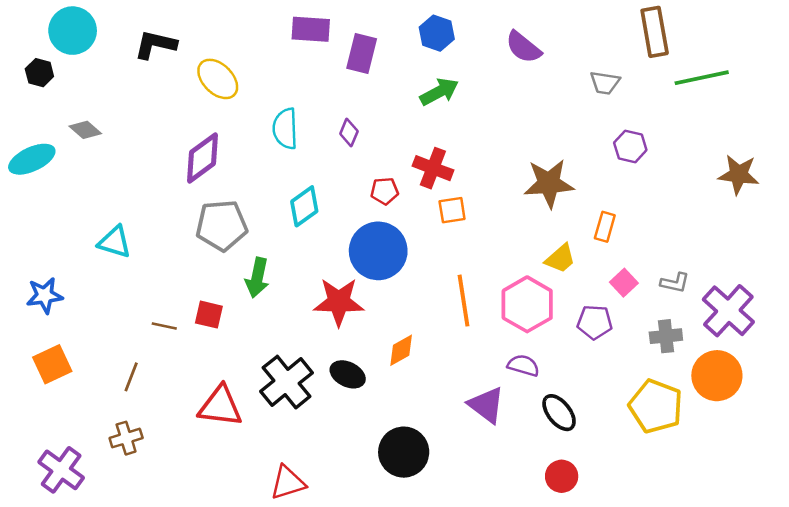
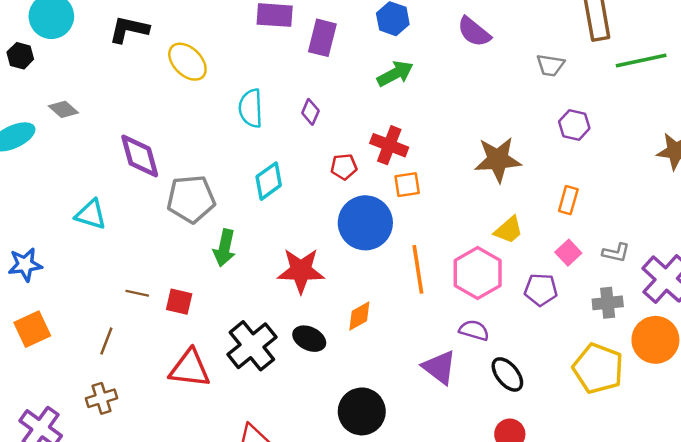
purple diamond: (202, 158) -> (140, 156), moved, turned -69
orange rectangle: (605, 227) -> (568, 200), moved
blue circle: (378, 251) -> (365, 223), moved
red square: (209, 315) -> (179, 302), moved

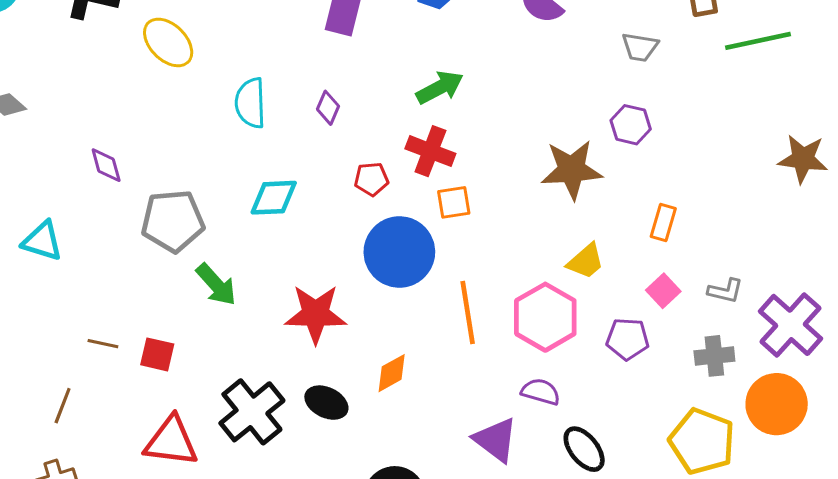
green arrow: (395, 74) -> (440, 87), moved
purple hexagon: (574, 125) -> (631, 125), moved
purple diamond: (140, 156) -> (106, 165), size x0.6
cyan diamond: (269, 181) -> (274, 198), turned 33
green arrow: (224, 248) -> (216, 285), turned -54

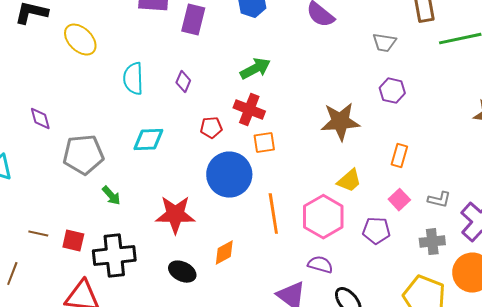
purple hexagon: (631, 125) -> (392, 91), moved
green arrow: (216, 285) -> (111, 196), size x0.7
black cross: (252, 412) -> (114, 256), moved, turned 33

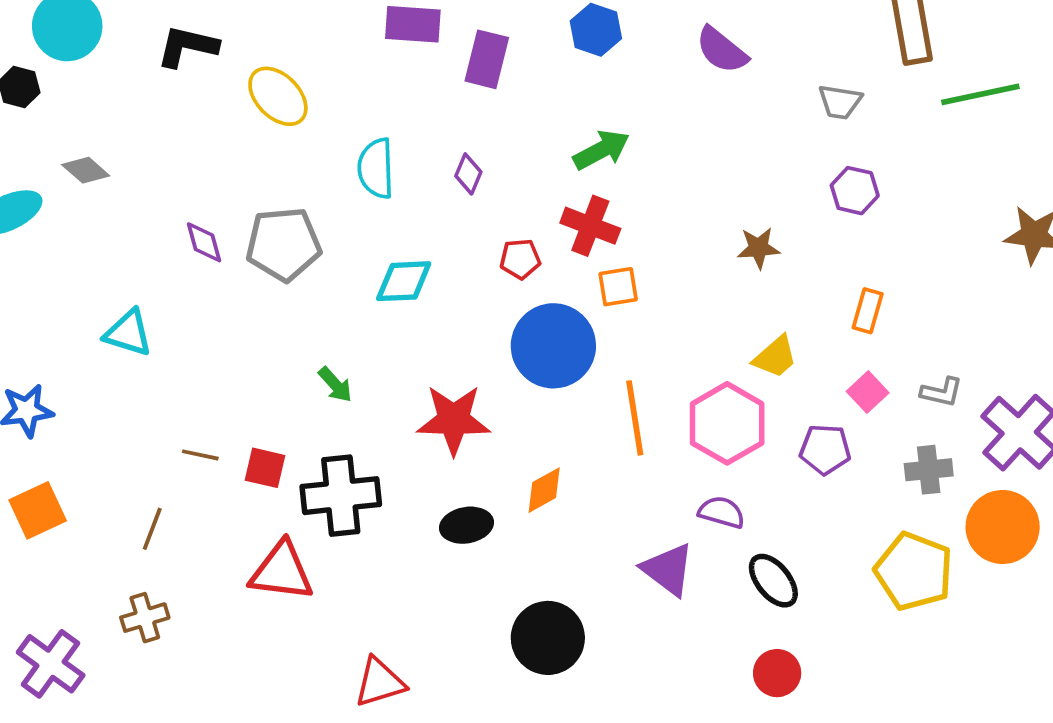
brown star: (340, 122) -> (759, 248), size x0.6
gray pentagon: (83, 155) -> (283, 244), moved
black ellipse: (182, 272) -> (466, 525), turned -36

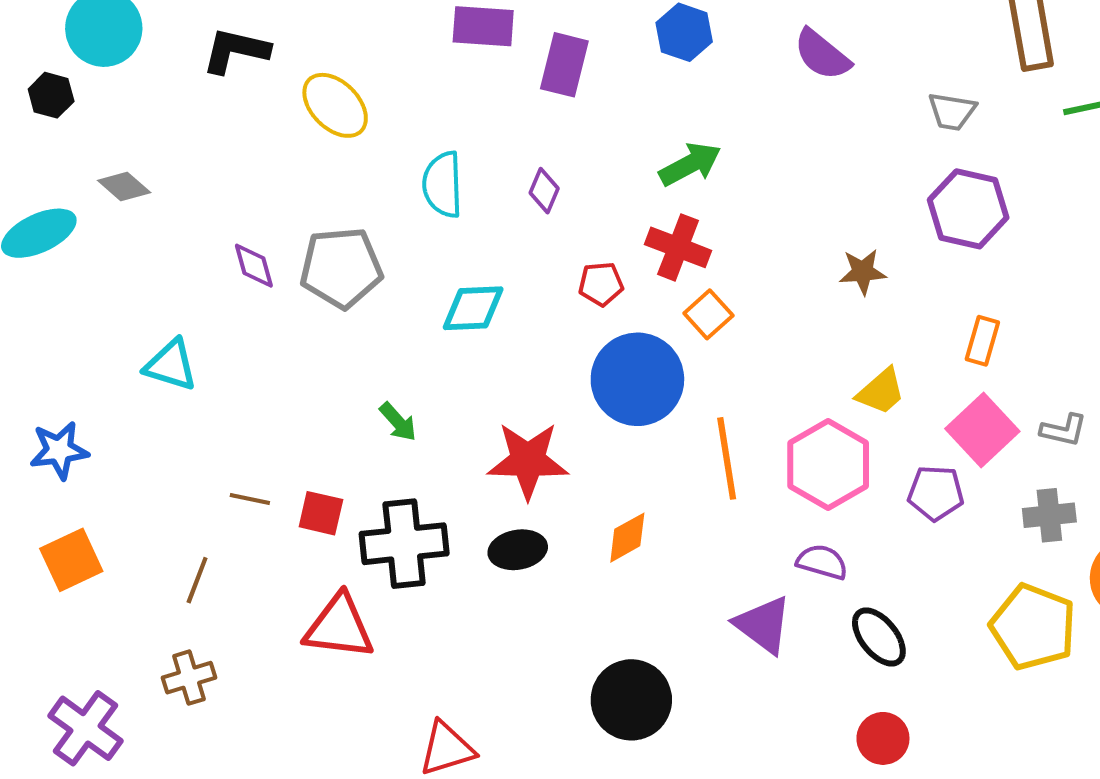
purple hexagon: (855, 191) -> (968, 209), size x1.5
orange square: (618, 287) -> (708, 314), turned -33
pink square: (868, 392) -> (982, 430), size x1.6
black ellipse: (466, 525) -> (518, 550), moved

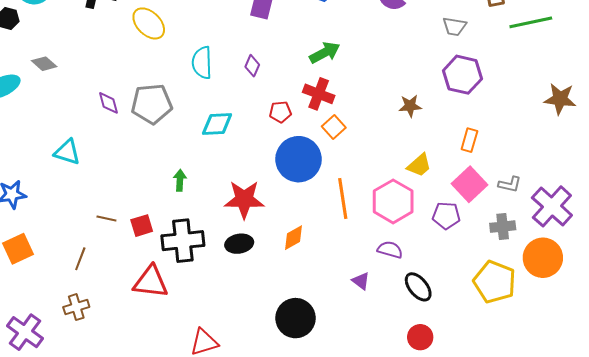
green arrow: (398, 422) -> (180, 180), turned -135
red square: (321, 513) -> (142, 226), turned -30
purple triangle: (763, 625) -> (361, 281), size x0.6

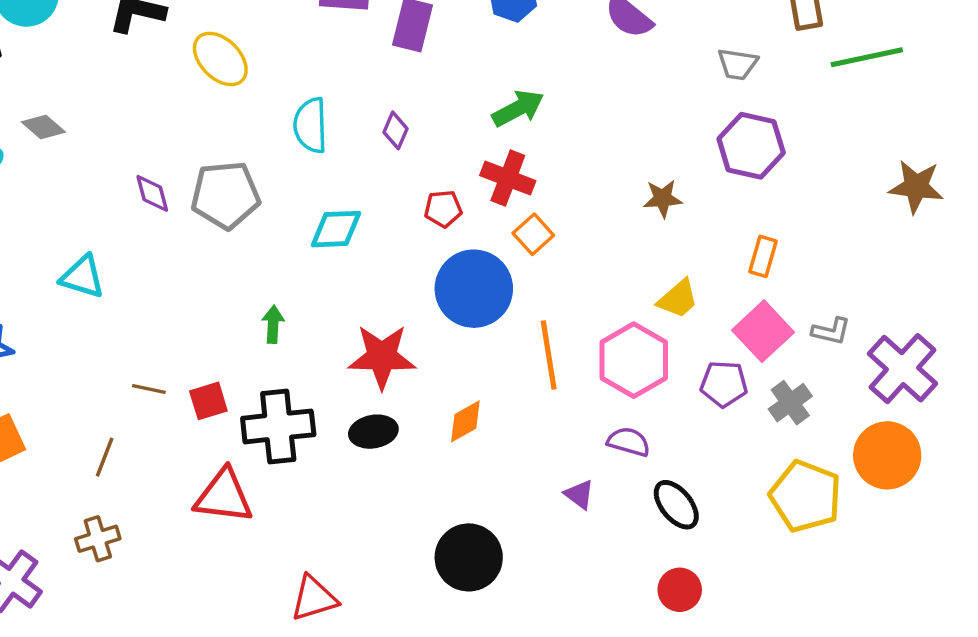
gray cross: (503, 227) -> (790, 403), moved, turned -30

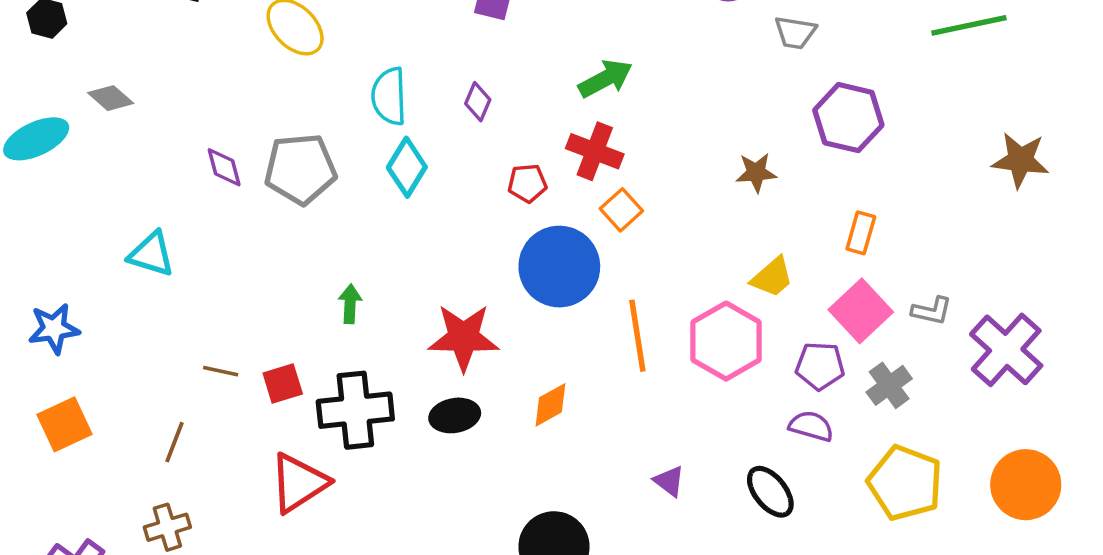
gray trapezoid: (738, 64) -> (795, 32), moved
cyan diamond: (336, 229) -> (407, 167), moved, turned -56
purple semicircle: (629, 442) -> (811, 426), moved
orange circle: (887, 455) -> (1026, 485), moved
red triangle: (224, 496) -> (299, 483), turned -40

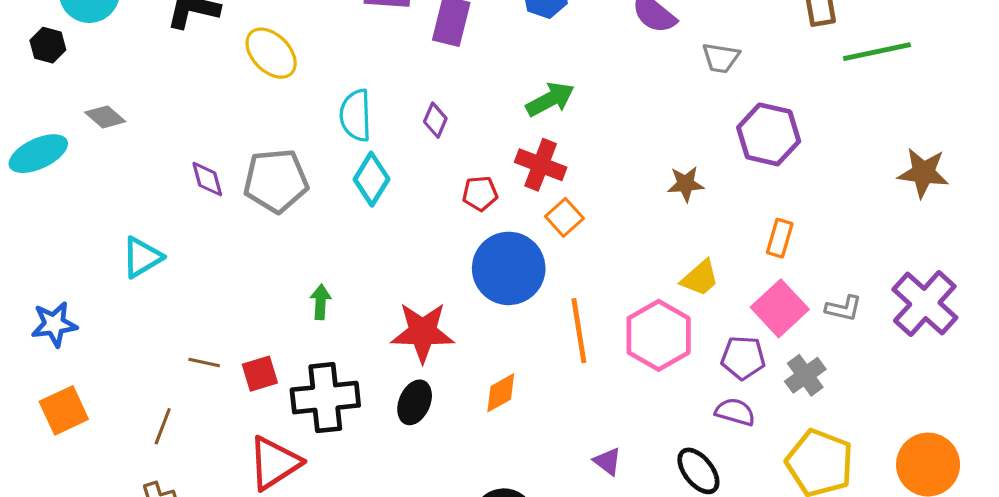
cyan triangle: (151, 254) -> (142, 257), turned -48
purple cross: (1006, 350) -> (925, 303), moved
black ellipse: (455, 415) -> (415, 402), turned -57

